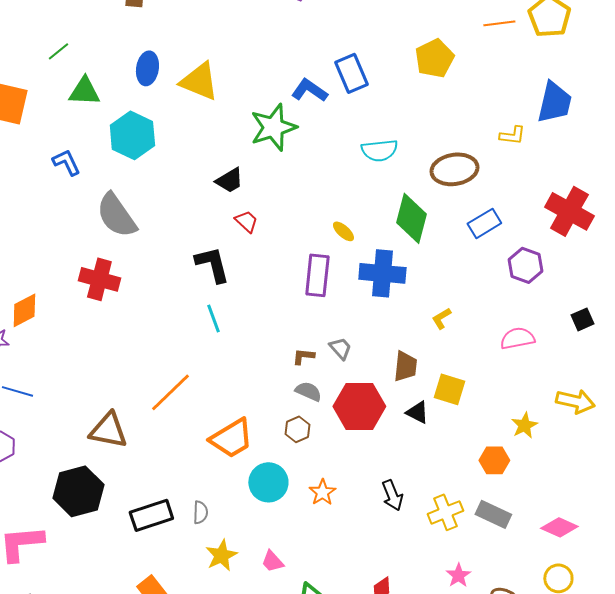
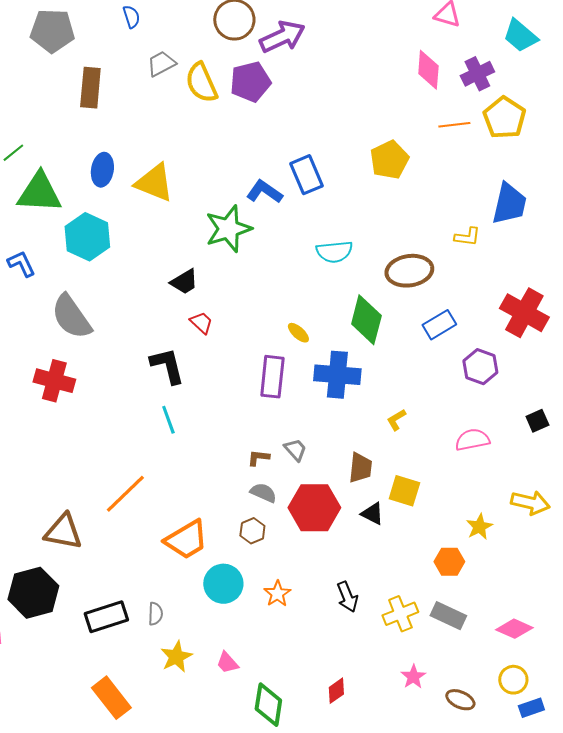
green triangle: (84, 91) -> (39, 193), size x1.4

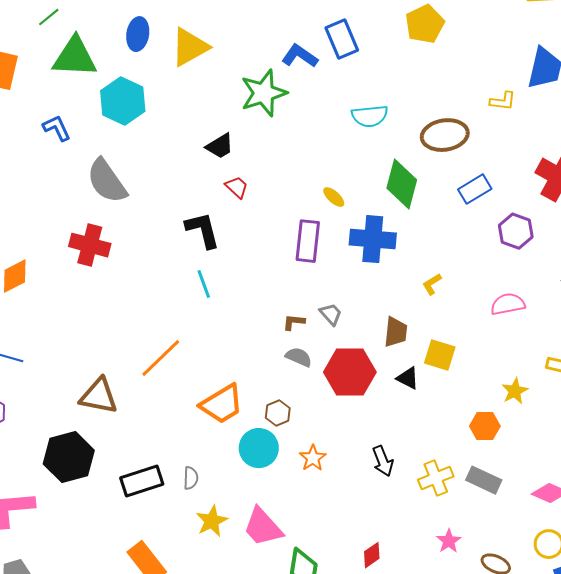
yellow triangle: (154, 183) -> (190, 47), turned -51
brown hexagon: (252, 531) -> (278, 413), moved
pink trapezoid: (227, 663) -> (263, 527), size x1.8

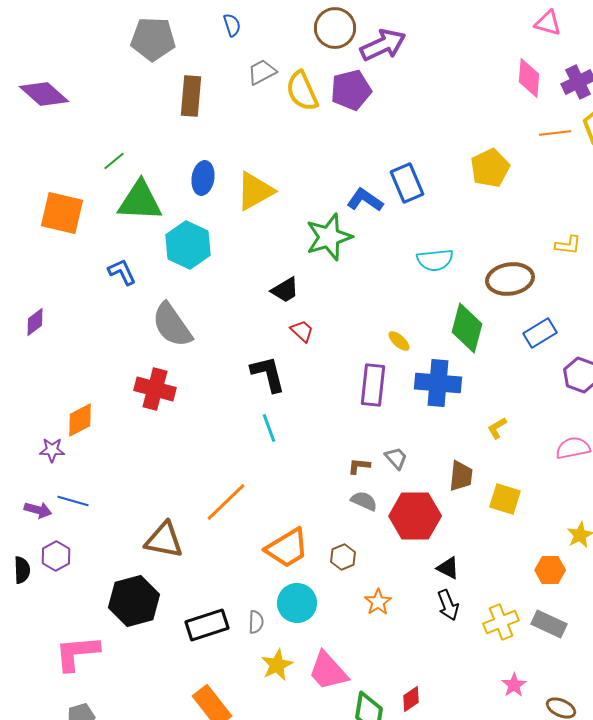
black triangle: (408, 378) -> (448, 568), moved
cyan circle: (259, 448) -> (297, 603), moved
red diamond: (372, 555) -> (411, 699), moved

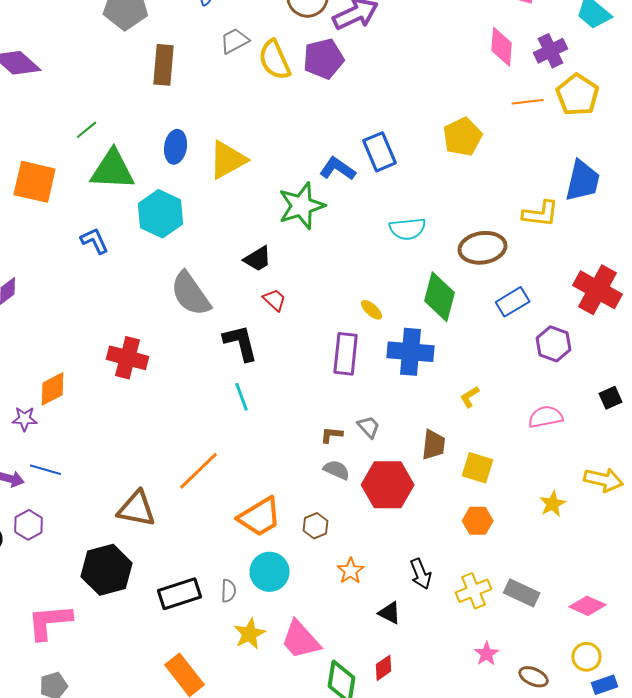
yellow L-shape: (568, 245) -> (541, 214), size x1.4
gray semicircle: (172, 325) -> (191, 294), moved
black triangle: (448, 568) -> (390, 613), moved
orange hexagon: (550, 570) -> (478, 521), moved

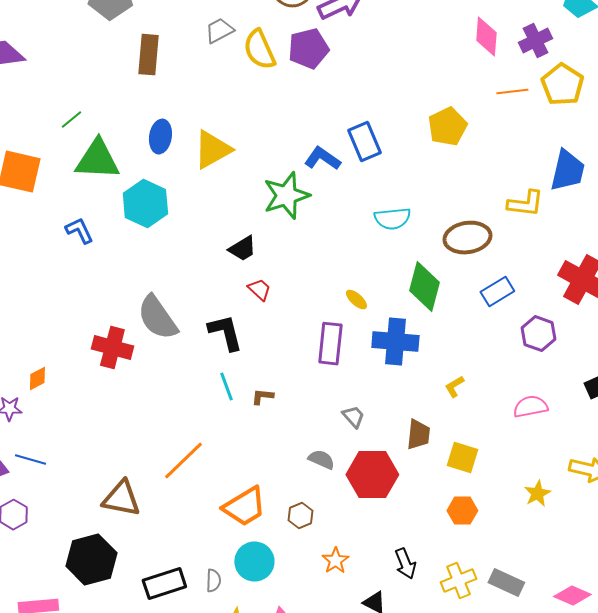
gray semicircle: (191, 294) -> (157, 318), moved
orange diamond: (53, 389) -> (37, 379), size x0.7
brown L-shape: (332, 435) -> (262, 397), moved

